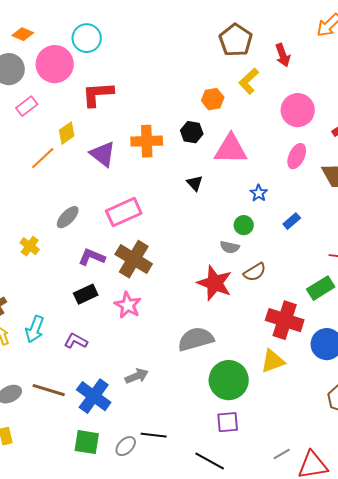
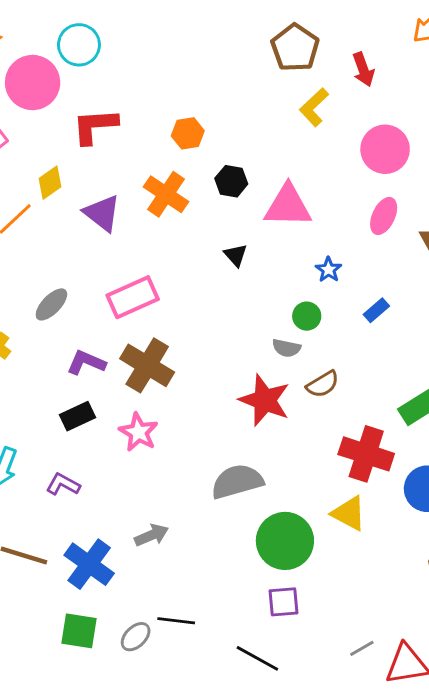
orange hexagon: (213, 99) -> (188, 133), moved
orange cross: (147, 141) -> (166, 194), turned 36
yellow triangle: (273, 361) -> (349, 513), turned 48

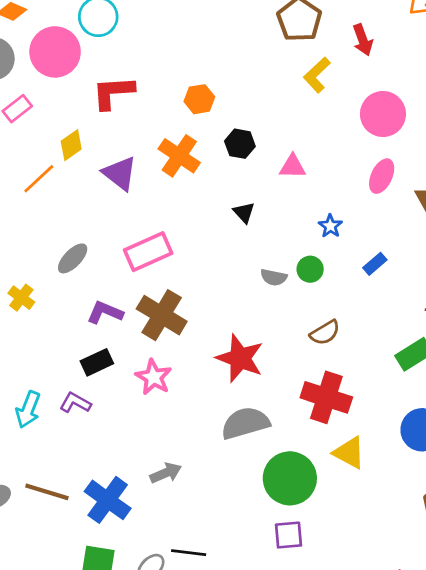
pink triangle: (288, 206) -> (293, 167), size x0.6
gray semicircle: (286, 348) -> (274, 277), moved
red star: (265, 400) -> (240, 358), moved
red cross: (366, 454) -> (326, 397), moved
purple L-shape: (63, 484) -> (75, 403), moved

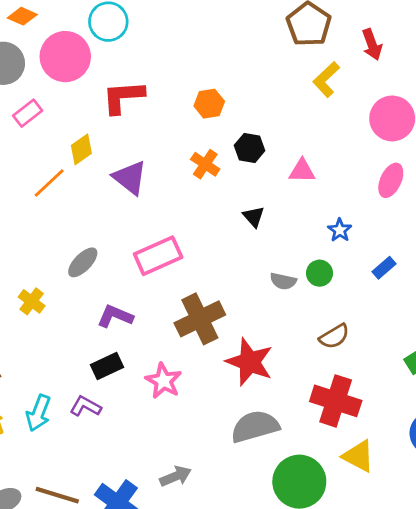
orange cross: (179, 156) -> (205, 164), moved, size x0.7
brown cross: (162, 315) -> (200, 319), moved, turned 33

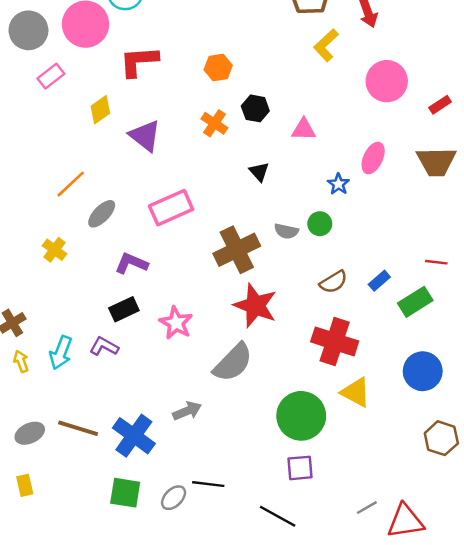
pink ellipse: (391, 180) -> (373, 158), moved
orange line: (49, 183) -> (71, 184), moved
blue rectangle: (384, 268) -> (379, 281), moved
brown cross: (200, 319) -> (237, 250), moved
gray semicircle: (255, 426) -> (233, 363), moved, turned 150

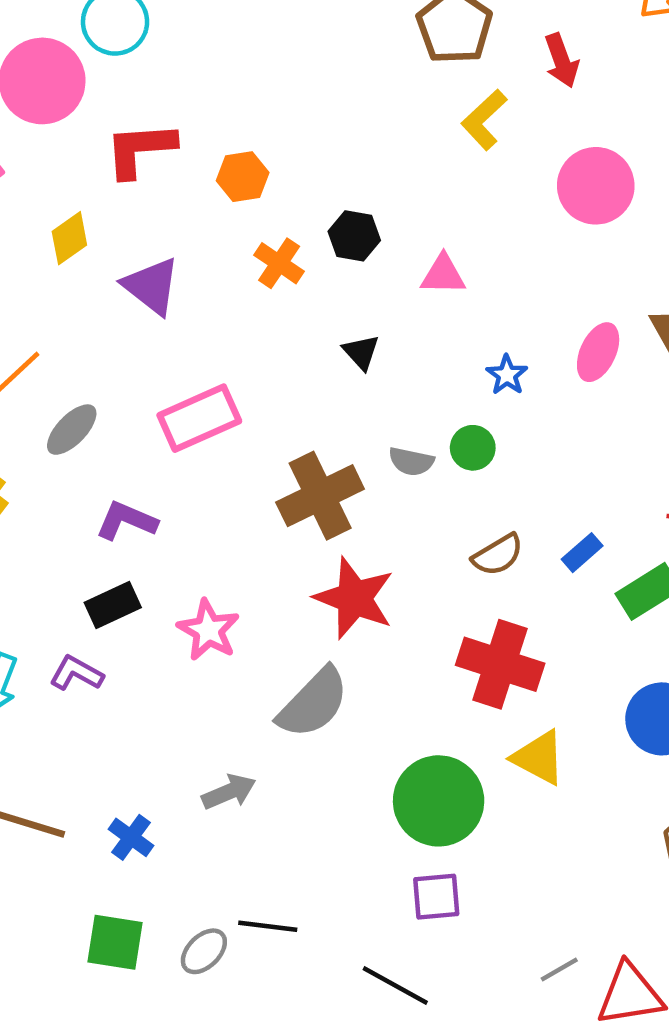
orange hexagon: (218, 68) -> (243, 177), moved
pink ellipse: (373, 158) -> (598, 352), moved
blue cross: (134, 436) -> (131, 837), size x0.6

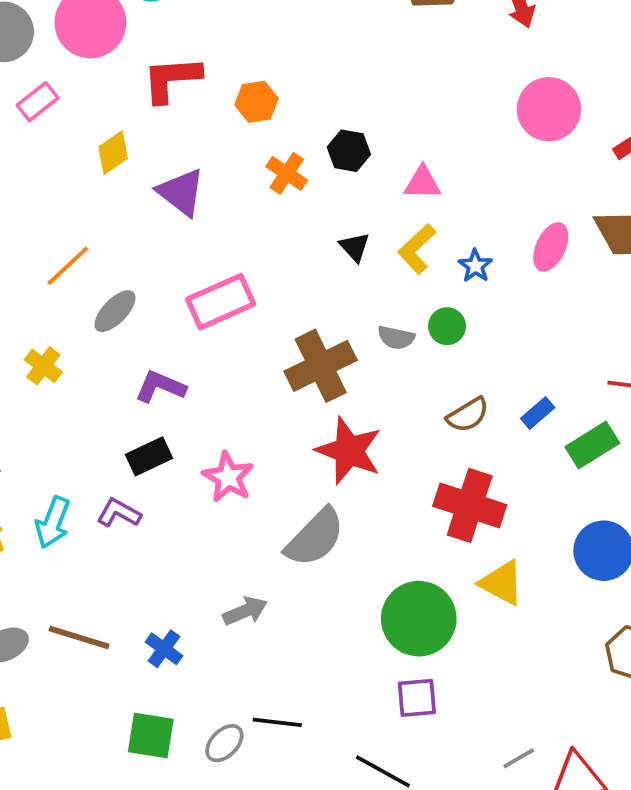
yellow L-shape: (484, 120) -> (417, 249), moved

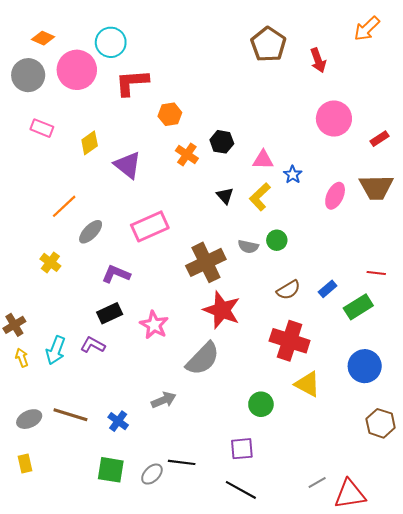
red L-shape: (172, 79) -> (132, 83), moved
pink rectangle: (38, 102) -> (42, 128), moved, turned 60
blue star: (475, 266) -> (293, 175), moved
green circle: (419, 619) -> (261, 404), size x0.6
purple square: (417, 698) -> (242, 449), moved

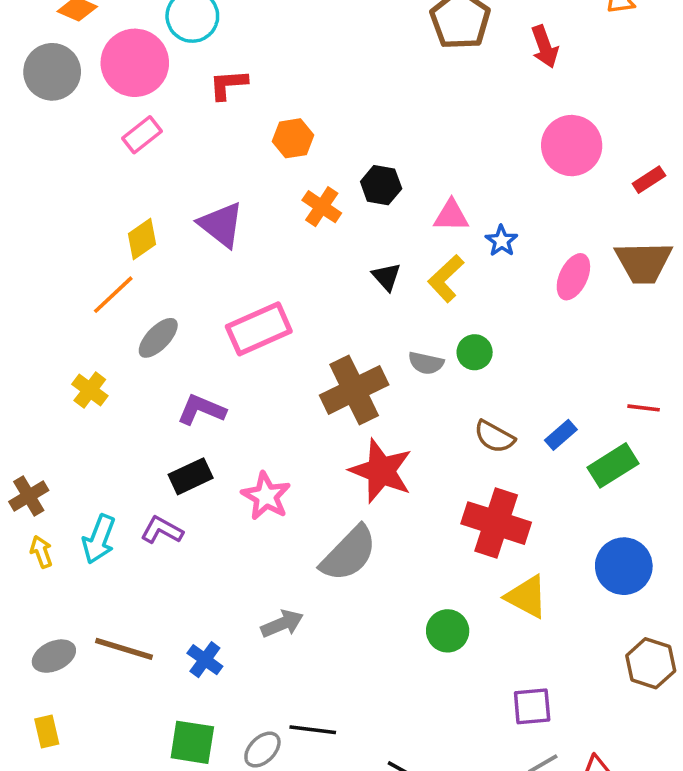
red L-shape: (132, 83) -> (228, 84), size x0.7
pink rectangle: (42, 128) -> (142, 135), moved, turned -60
yellow diamond: (90, 143) -> (142, 239), moved
brown semicircle: (288, 290) -> (494, 437), turned 60
purple square: (242, 449) -> (532, 706), moved

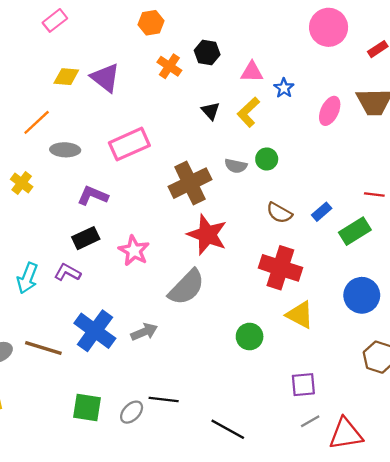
yellow diamond: (142, 239) -> (66, 77), moved, turned 40
gray ellipse: (158, 338) -> (65, 150), turned 48
blue cross: (205, 660) -> (95, 331), moved, size x1.8

